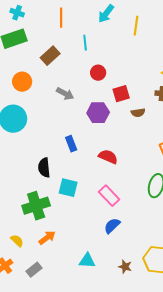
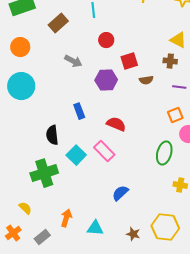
orange circle: (22, 82) -> (20, 47), moved
cyan square: (68, 188) -> (76, 155), turned 30
pink rectangle: (109, 196) -> (104, 151), moved
orange arrow: (47, 238) -> (66, 218), moved, turned -36

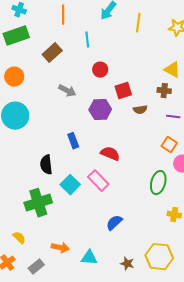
orange square: (175, 115) -> (169, 145), turned -35
orange arrow: (66, 218) -> (60, 248), turned 84

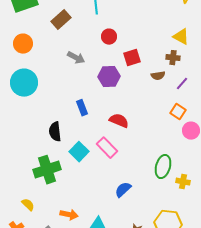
brown semicircle: (140, 110) -> (158, 76), moved
purple line: (173, 117) -> (182, 84), turned -56
green ellipse: (158, 183) -> (163, 167), moved

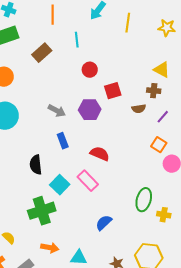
gray arrow: (76, 58) -> (57, 111), moved
green cross: (47, 170) -> (42, 211), moved

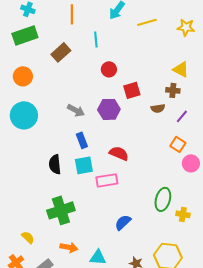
yellow line: (128, 23) -> (147, 22), turned 66
pink rectangle: (88, 181) -> (107, 180), turned -55
cyan square: (60, 185) -> (84, 165), moved, turned 36

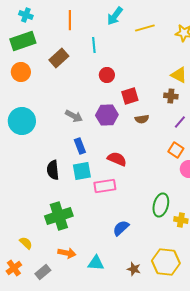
orange circle: (23, 76) -> (21, 72), moved
brown semicircle: (158, 108) -> (142, 119), moved

